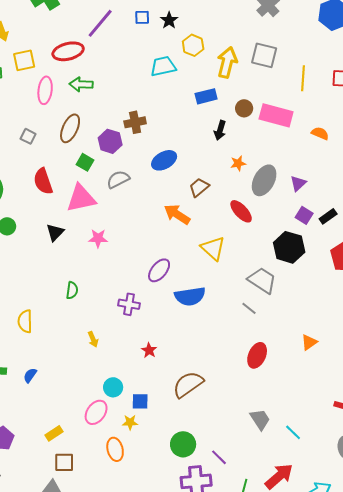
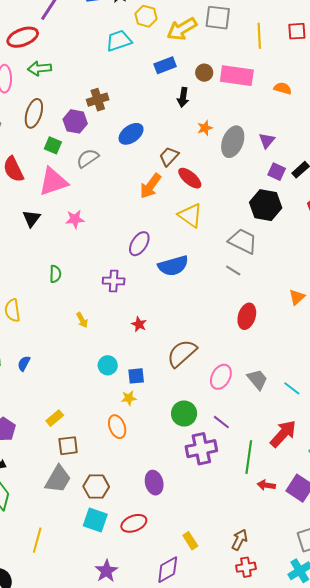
yellow arrow: (227, 62) -> (182, 29), turned -128
red ellipse: (241, 211) -> (190, 178), moved
orange arrow: (177, 214) -> (150, 186), turned -80
pink ellipse: (96, 412) -> (221, 377), moved

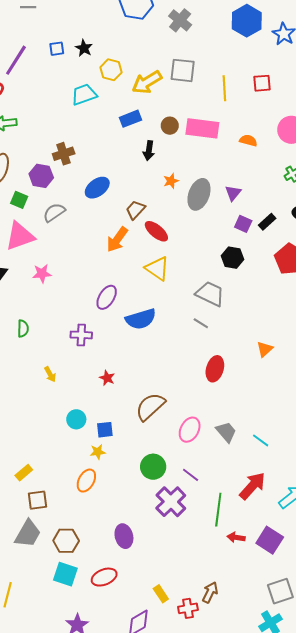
black hexagon: (266, 205) -> (233, 258), size x0.7
orange ellipse: (117, 427) -> (86, 481), turned 50
purple cross: (201, 449) -> (171, 502), turned -32
red cross: (246, 567) -> (188, 608), moved

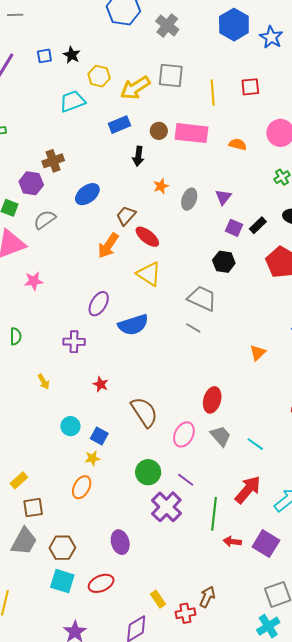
gray ellipse: (199, 194) -> (189, 199), size x0.7
red ellipse: (215, 369) -> (212, 400), moved
brown semicircle: (150, 407) -> (144, 412), turned 100
blue square: (105, 430) -> (99, 436), turned 36

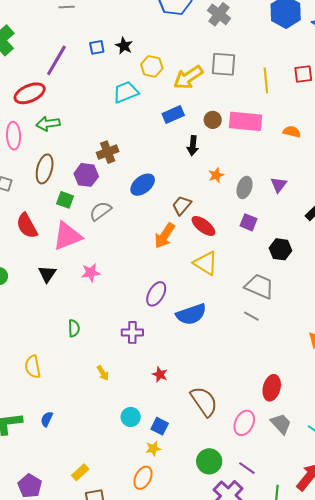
purple square: (234, 228) -> (248, 222), moved

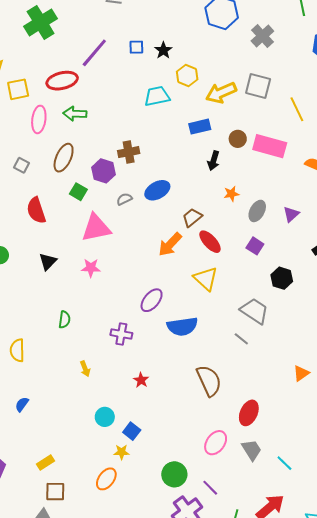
yellow line: (266, 80) -> (297, 109), turned -30
gray semicircle: (100, 211) -> (124, 199), moved, size x0.7
pink triangle: (67, 236) -> (96, 228), moved
brown semicircle: (204, 401) -> (209, 381), moved

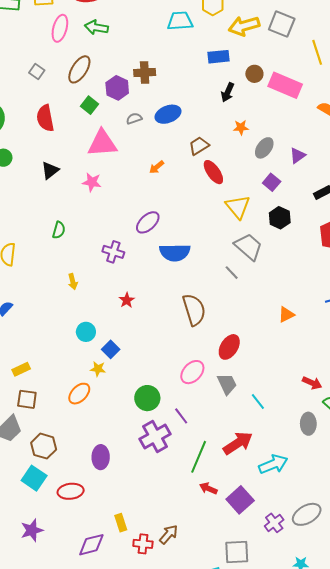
orange arrow: (170, 244) -> (157, 167), moved, size x0.6
purple square: (255, 246) -> (272, 182), moved
yellow triangle: (206, 279) -> (238, 207), moved

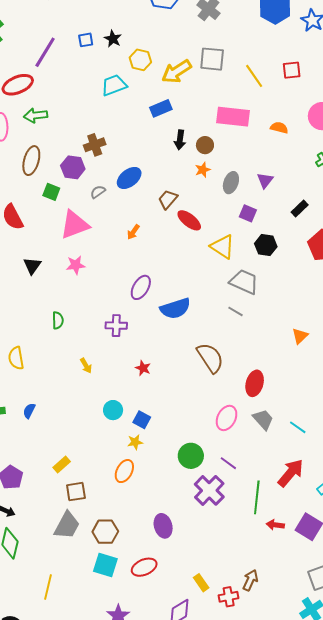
brown circle: (254, 74) -> (205, 145), moved

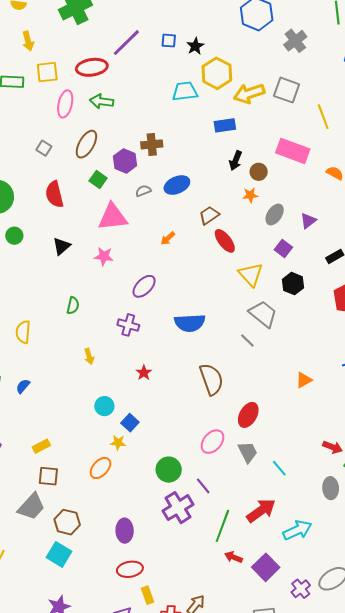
yellow hexagon: (140, 60) -> (217, 73), size x1.4
purple ellipse: (141, 287) -> (144, 286), moved
red ellipse: (144, 567) -> (130, 569), moved

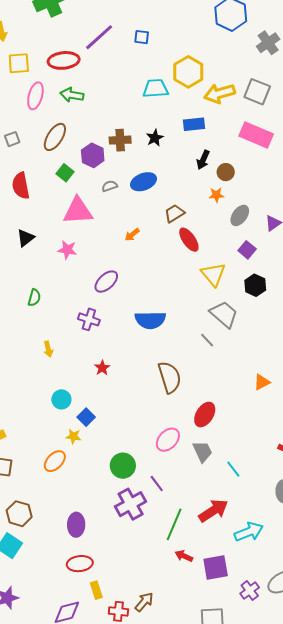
black star: (195, 46) -> (155, 138), moved
gray square: (44, 148) -> (12, 139), turned 35
pink rectangle: (293, 151) -> (256, 135), moved
purple square: (266, 567) -> (216, 568), turned 32

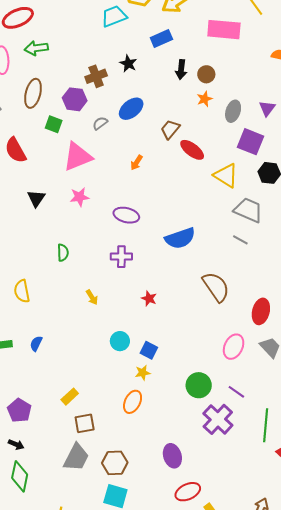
purple square: (247, 250) -> (251, 142), size x1.5
purple ellipse: (106, 282) -> (126, 215), turned 75

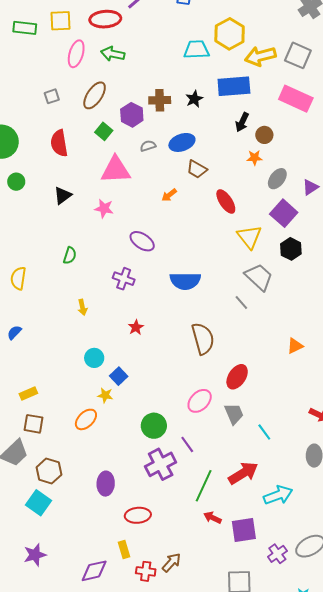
blue rectangle: (161, 38) -> (234, 86), size x1.5
brown trapezoid: (170, 129) -> (197, 169), moved, turned -120
red ellipse: (188, 492) -> (138, 515), moved

